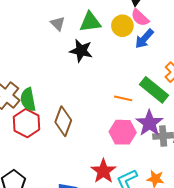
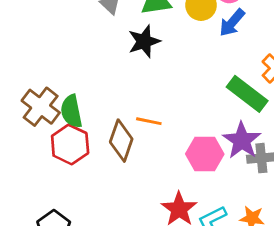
black star: (81, 51) -> (144, 41), turned -30
orange line: (123, 98) -> (149, 121), moved

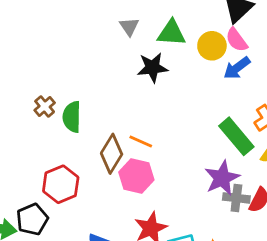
brown cross: (41, 107) -> (45, 106), size x0.6
red hexagon: (70, 144) -> (61, 184), moved
pink hexagon: (205, 154) -> (136, 176), moved

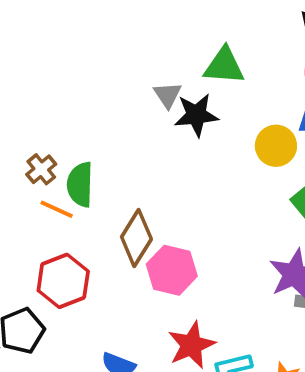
gray triangle: (129, 27) -> (168, 95), moved
yellow circle: (212, 46) -> (276, 146), moved
orange line: (141, 142) -> (57, 209), moved

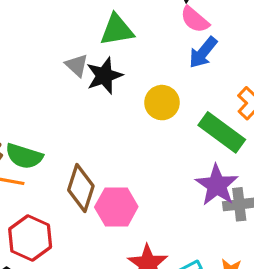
yellow circle: (276, 146) -> (162, 103), moved
green semicircle: (80, 185) -> (24, 156), turned -60

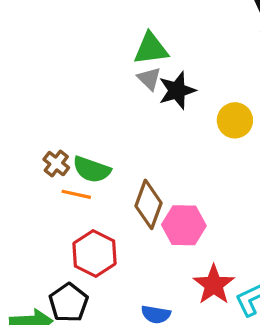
green triangle: (117, 30) -> (151, 49), moved

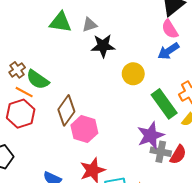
green triangle: (151, 49) -> (60, 22), moved
gray triangle: (149, 79) -> (90, 25), moved, turned 42
red hexagon: (94, 253) -> (21, 114), moved

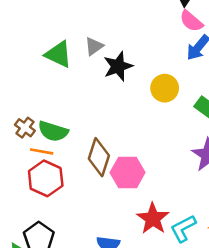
green triangle: (60, 22) -> (58, 54), turned 35

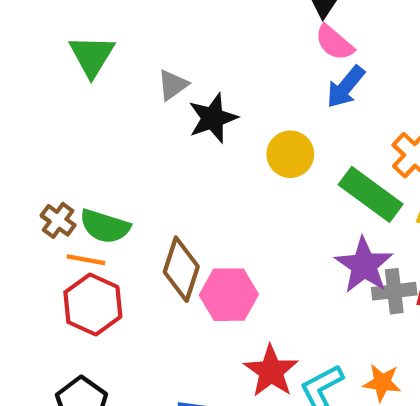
green triangle: (58, 54) -> (92, 56), moved, turned 36

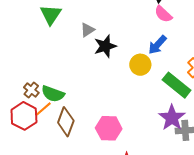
blue arrow: (345, 87) -> (157, 45), moved
orange line: (86, 260) -> (43, 109), turned -54
brown diamond: (181, 269) -> (66, 122), moved
red hexagon: (93, 305) -> (24, 116), moved

